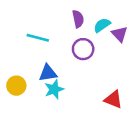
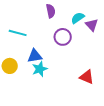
purple semicircle: (78, 19) -> (51, 11), moved
cyan line: (38, 38) -> (18, 33), moved

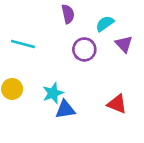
purple triangle: (92, 25) -> (124, 44), moved
blue triangle: (35, 56) -> (65, 109), moved

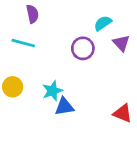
purple semicircle: (68, 14) -> (32, 14), moved
red triangle: (117, 104) -> (123, 113), moved

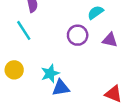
cyan line: (23, 43) -> (24, 30), turned 42
purple triangle: (121, 43) -> (110, 40), moved, turned -35

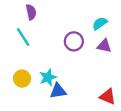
cyan semicircle: (95, 12) -> (100, 23), moved
yellow circle: (14, 70) -> (22, 79), moved

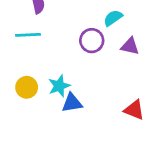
cyan semicircle: (100, 23) -> (113, 18), moved
cyan line: (23, 37) -> (28, 35), turned -60

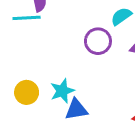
cyan line: (28, 35) -> (27, 18), moved

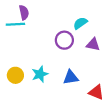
blue triangle: (76, 109) -> (71, 77), moved

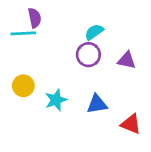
cyan semicircle: (80, 23) -> (94, 32), moved
yellow circle: (15, 75) -> (23, 86), moved

